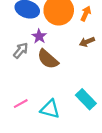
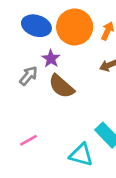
cyan triangle: (50, 109) -> (81, 155), moved

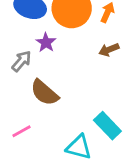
brown semicircle: (61, 86) -> (44, 93), moved

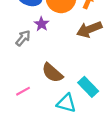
brown arrow: (109, 50) -> (89, 29), size x1.6
brown semicircle: (44, 93) -> (52, 73), moved

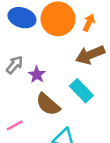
purple star: (41, 24) -> (37, 75), moved
cyan rectangle: (88, 87) -> (81, 91), moved

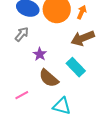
gray arrow: (15, 65) -> (22, 34), moved

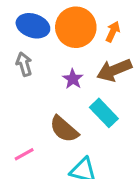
gray arrow: (22, 34) -> (24, 64), turned -56
purple star: (40, 54) -> (73, 79), moved

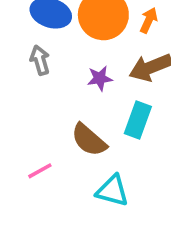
purple star: (73, 79) -> (100, 78), turned 30
cyan rectangle: (104, 113) -> (138, 120), turned 64

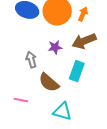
gray arrow: (40, 60) -> (31, 60), moved
pink line: (40, 171) -> (21, 100), turned 40

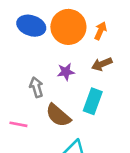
brown arrow: (84, 41) -> (102, 64), size x0.7
pink line: (21, 100) -> (18, 124), moved

